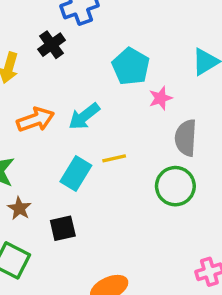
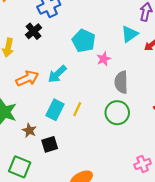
yellow line: (114, 158) -> (77, 109), moved, turned -48
brown star: (19, 208) -> (29, 130), moved

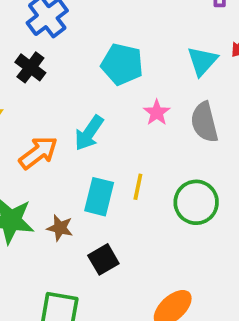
cyan triangle: (130, 34) -> (202, 61), moved
pink star: (104, 59) -> (157, 113), moved
green circle: (117, 113) -> (196, 202), moved
brown star: (29, 130) -> (60, 228), moved

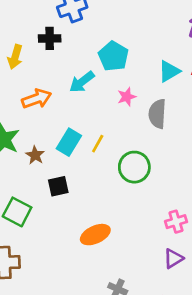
black cross: (30, 67) -> (50, 38), turned 35
cyan arrow: (89, 133) -> (82, 82), moved

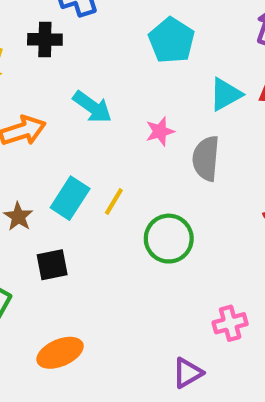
cyan pentagon: (113, 56) -> (172, 40), moved
cyan arrow: (82, 82) -> (92, 107), turned -108
orange ellipse: (95, 235) -> (60, 353), moved
purple triangle: (173, 259) -> (188, 373), moved

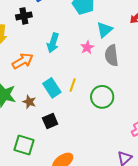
cyan triangle: (226, 94) -> (104, 30), moved
cyan arrow: (92, 107) -> (53, 43), turned 84
cyan rectangle: (70, 198) -> (52, 88), turned -54

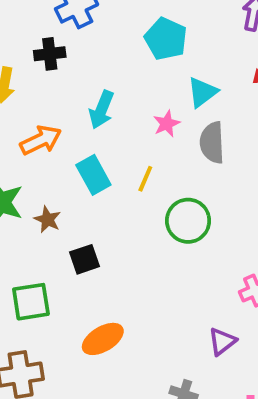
yellow line: (73, 85) -> (145, 179), moved
cyan rectangle: (52, 88) -> (93, 175), moved
green square: (24, 145) -> (31, 302), turned -30

